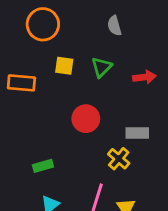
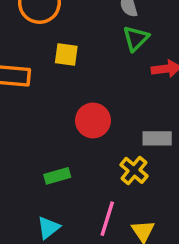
green triangle: (102, 67) -> (136, 38), moved
green rectangle: (43, 166) -> (57, 176), moved

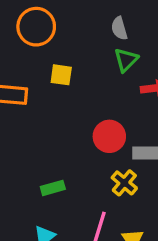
red circle: (93, 120) -> (109, 136), moved

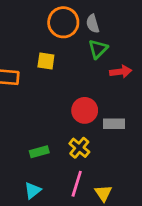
orange circle: (36, 27) -> (63, 22), moved
yellow cross: (124, 183) -> (79, 148), moved

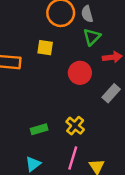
red circle: (85, 110) -> (80, 73), moved
gray rectangle: (114, 124) -> (111, 93), moved, turned -48

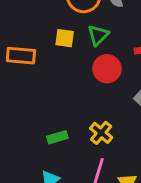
green triangle: (92, 37) -> (98, 35), moved

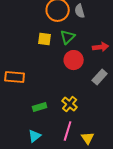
orange rectangle: (21, 56) -> (15, 77), moved

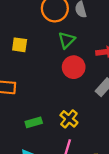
yellow square: (45, 39) -> (20, 45), moved

